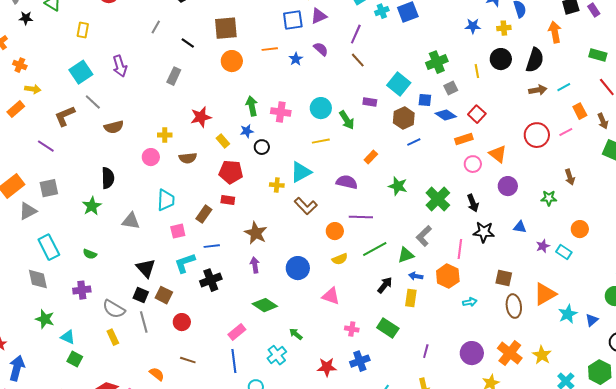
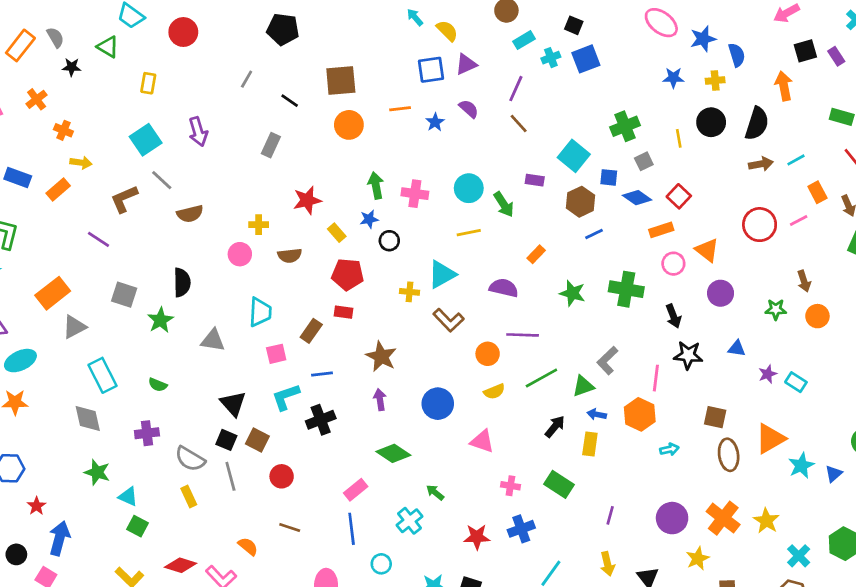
gray square: (49, 188) -> (124, 295), moved, turned 30
green cross: (438, 199) -> (626, 289), moved, turned -35
orange circle: (580, 229) -> (817, 316), moved

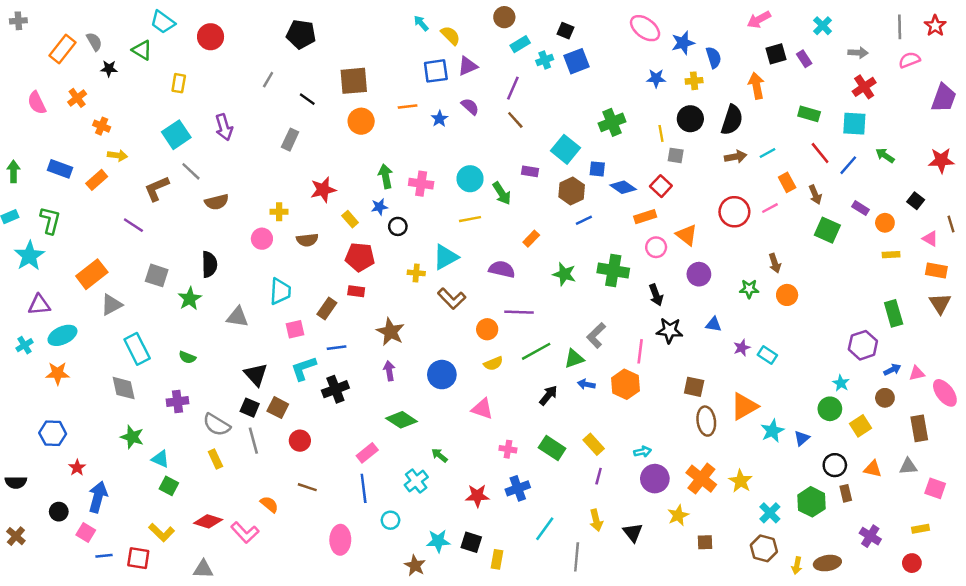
gray square: (644, 161) -> (676, 155), moved, turned 35
yellow rectangle: (590, 444) -> (594, 444), moved, turned -50
cyan arrow: (669, 449) -> (643, 452), moved

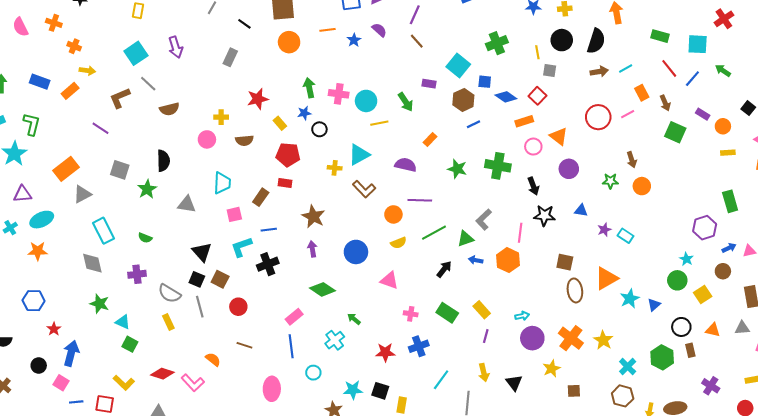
red cross: (864, 87) -> (724, 19), moved
orange cross: (77, 98) -> (54, 23), turned -35
cyan circle: (470, 179) -> (366, 101), moved

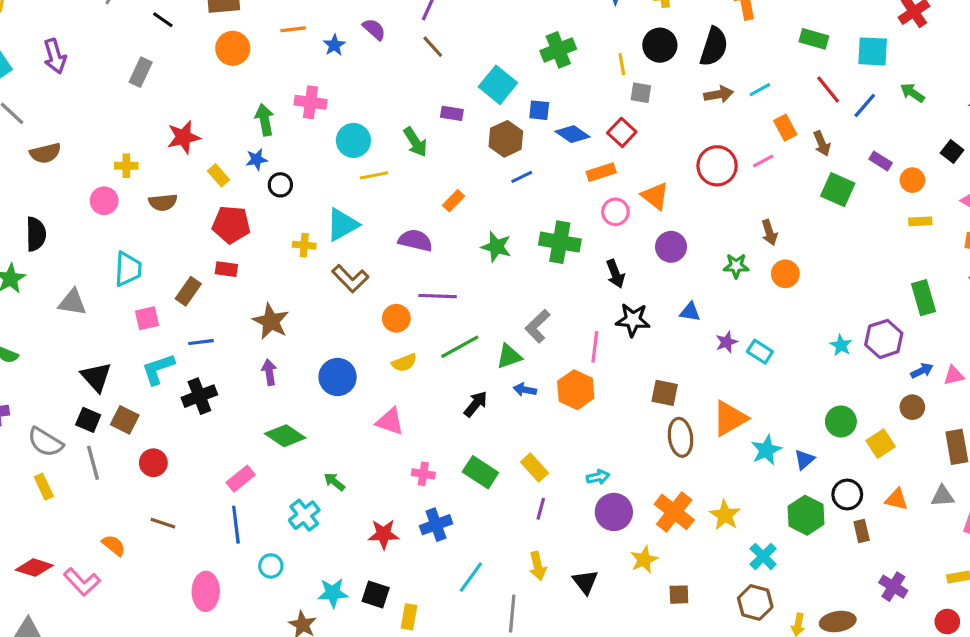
pink cross: (339, 94) -> (311, 102), moved
cyan star: (686, 259) -> (841, 345), moved
green hexagon: (662, 357) -> (806, 515), moved

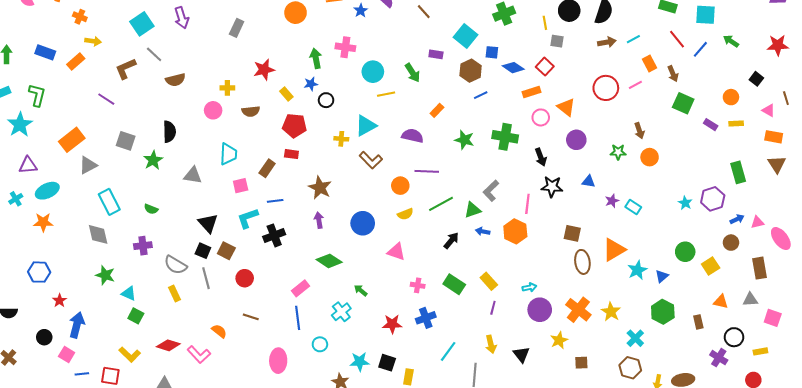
purple rectangle: (881, 161) -> (711, 125), moved
black circle: (847, 495) -> (734, 337), moved

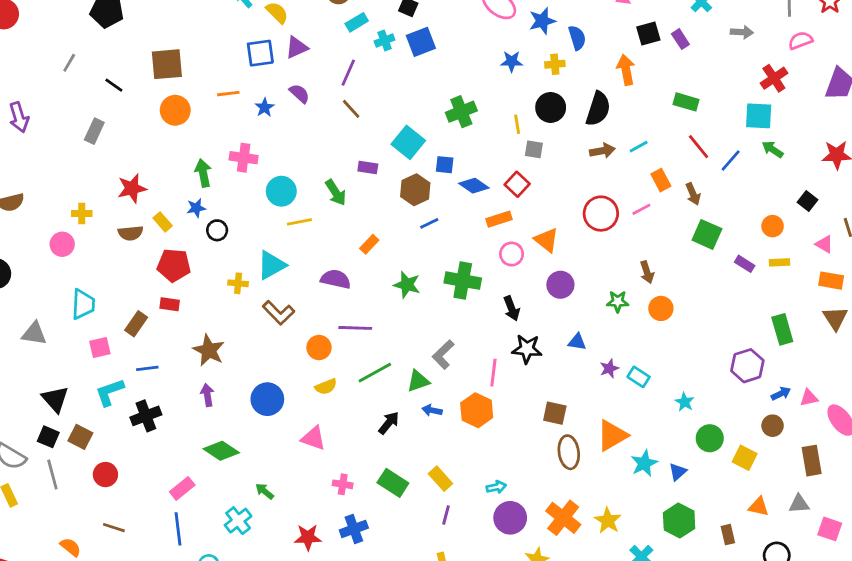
cyan square: (706, 15) -> (759, 116), moved
brown semicircle: (251, 111) -> (131, 233), moved
cyan star: (685, 203) -> (685, 402), moved
yellow square: (711, 266) -> (745, 458), turned -30

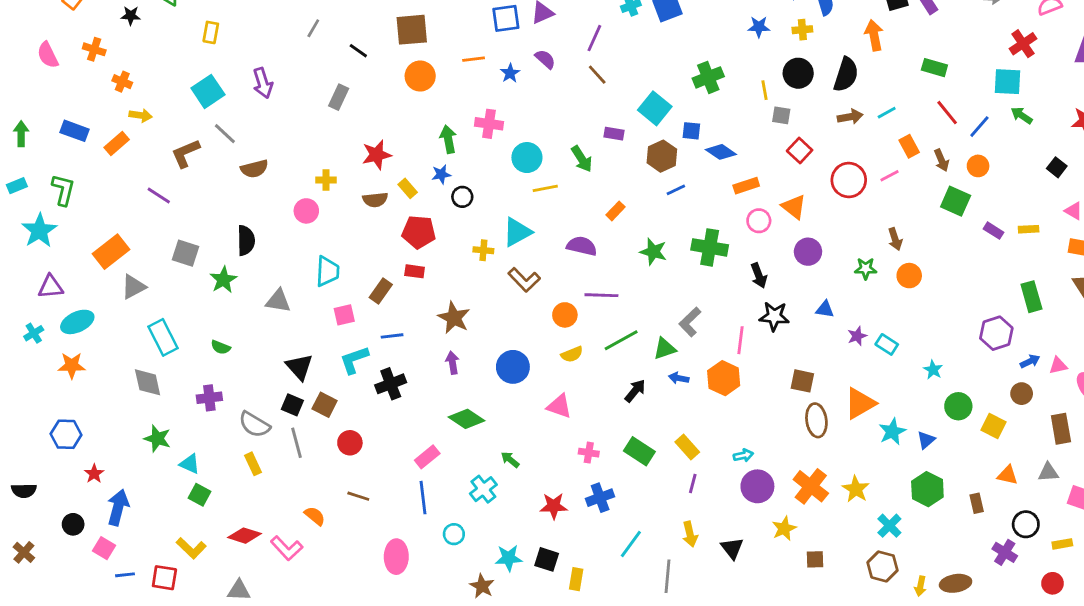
red square: (517, 184) -> (800, 150), moved
orange circle: (773, 226) -> (978, 166), moved

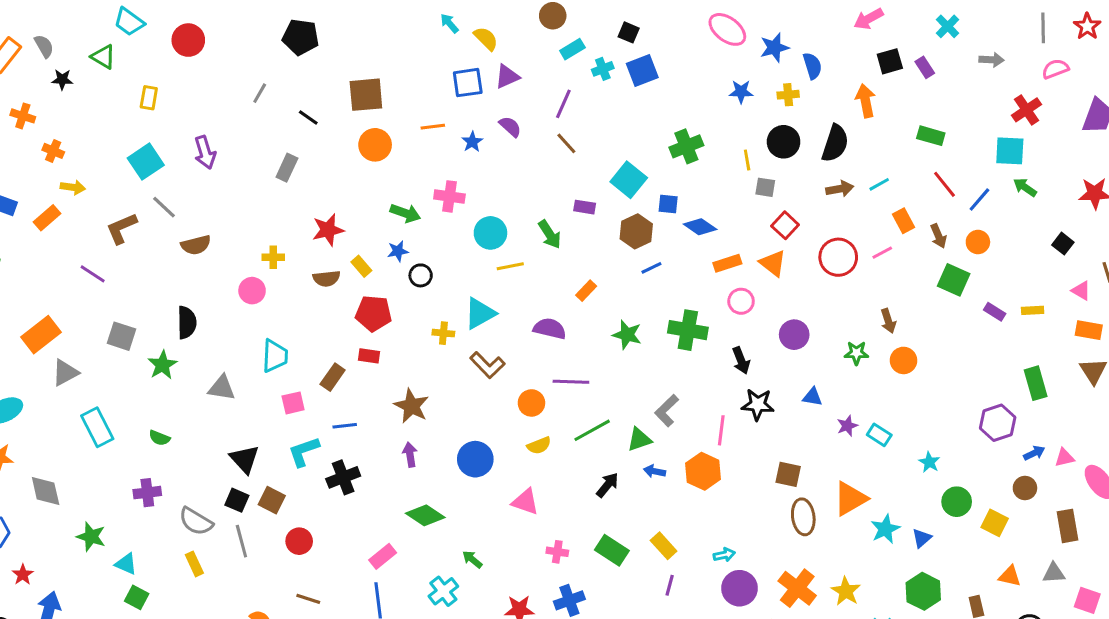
green arrow: (448, 139) -> (405, 213), turned 120
orange triangle: (794, 207) -> (773, 263), moved
gray diamond: (148, 382) -> (46, 491), moved

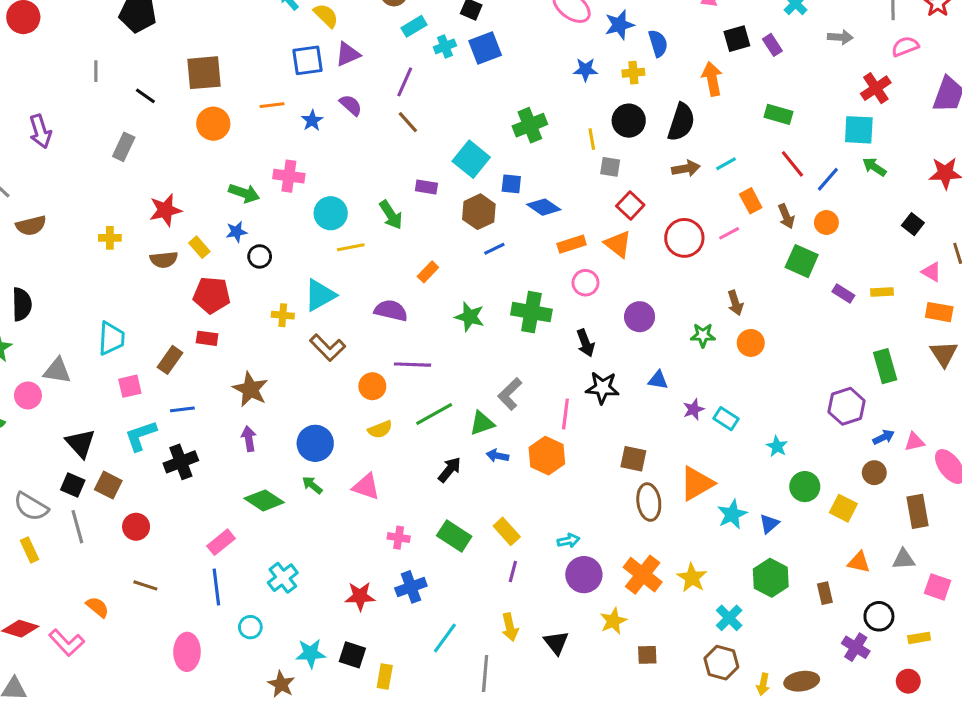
gray line: (260, 93) -> (96, 71), turned -30
pink circle: (252, 291) -> (28, 395), moved
green arrow: (472, 559) -> (312, 485), moved

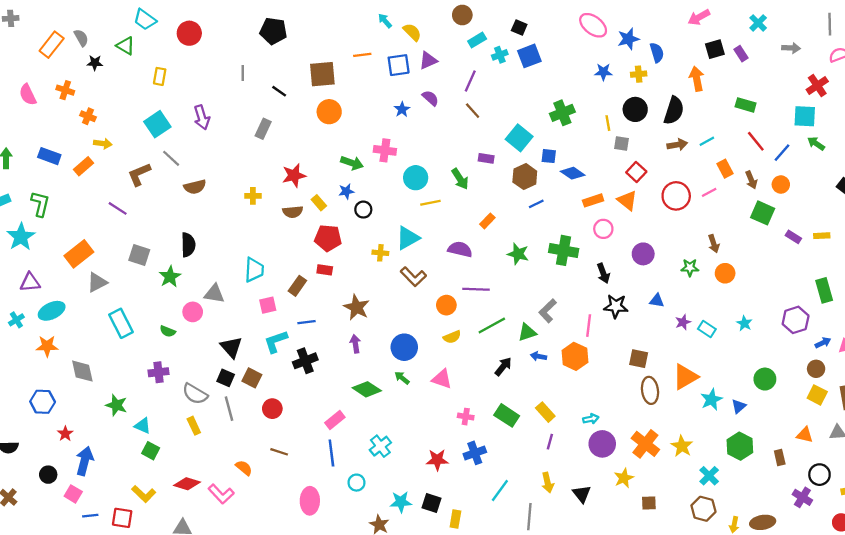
orange line: (272, 105) -> (362, 55), moved
cyan star: (777, 446) -> (744, 323), moved
yellow square: (843, 508) -> (817, 395), moved

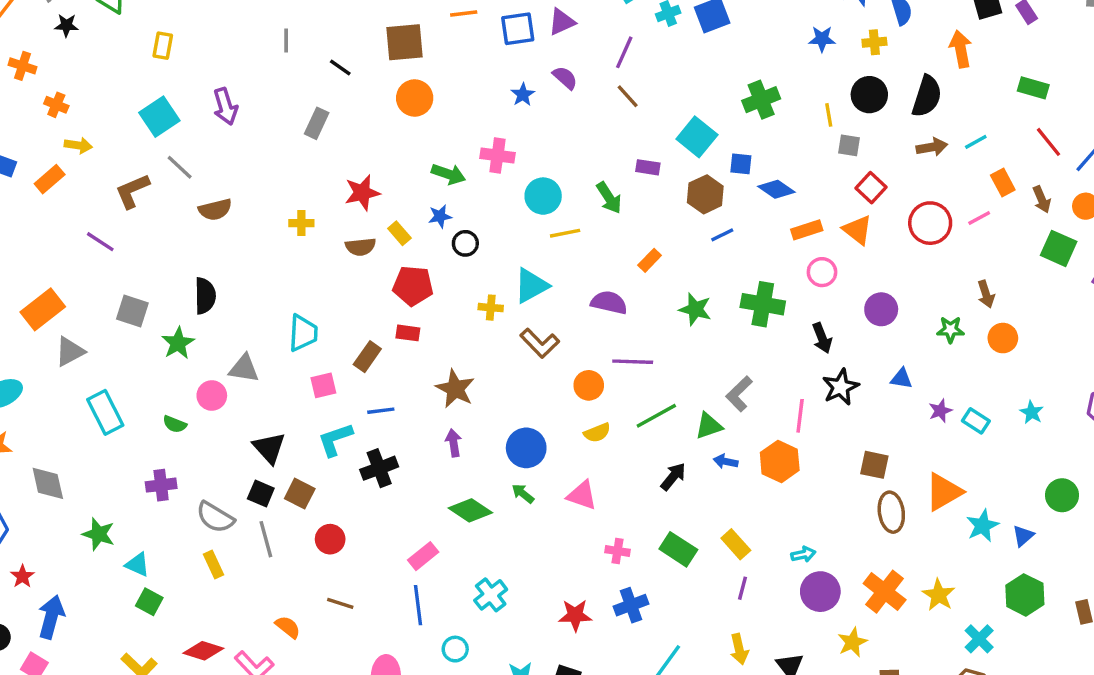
black star: (616, 306) -> (841, 387), turned -30

